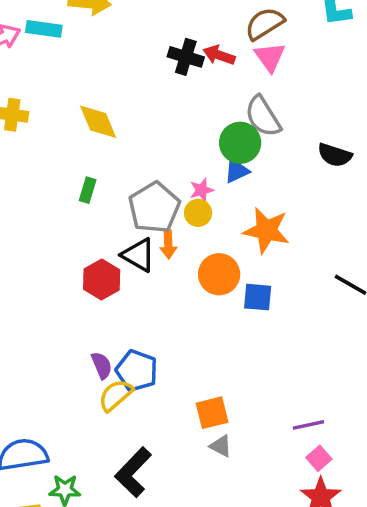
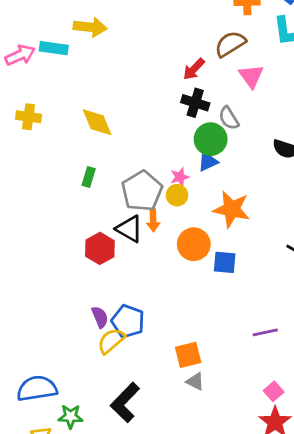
red arrow: (219, 55) -> (194, 69), turned -65
black cross: (186, 57) -> (195, 103), moved
pink triangle: (270, 57) -> (251, 76), moved
gray semicircle: (263, 116) -> (229, 118), size x0.7
purple line: (308, 425) -> (265, 332), moved

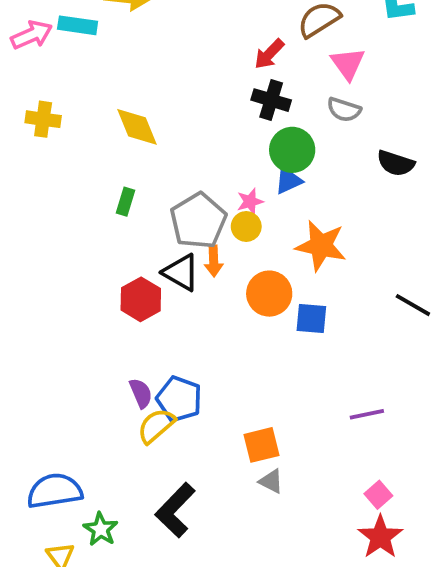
gray semicircle: (229, 118) -> (344, 110), moved, turned -40
green star: (71, 417) -> (101, 529), turned 30

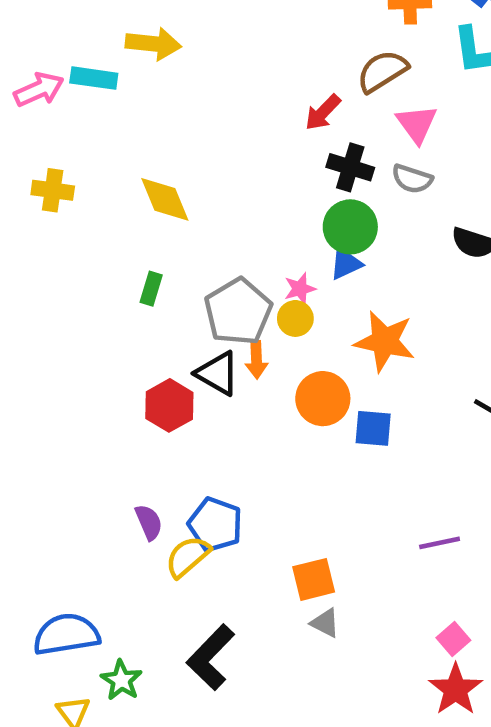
black cross: (271, 100) -> (350, 167), moved
purple semicircle: (141, 393) -> (149, 522), moved

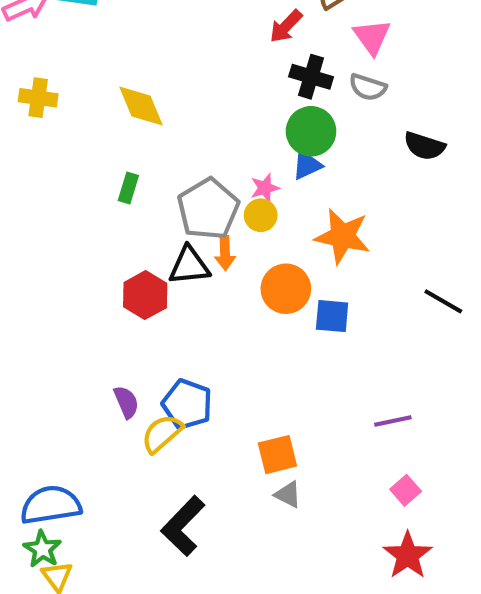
black triangle: (217, 373) -> (189, 266), turned -36
pink square: (453, 639) -> (406, 490), moved
green star: (121, 680) -> (42, 549), moved

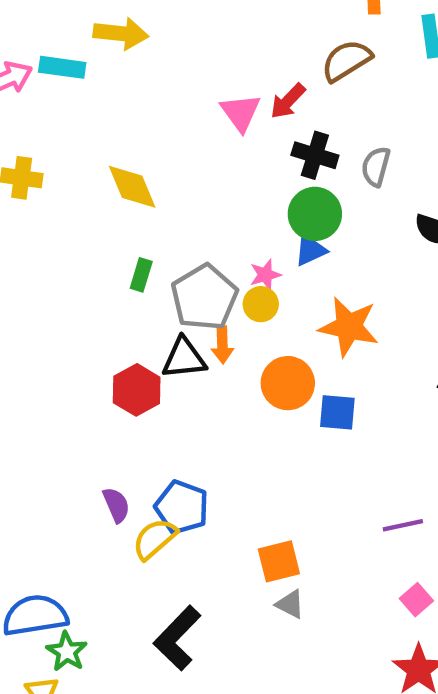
pink triangle: (372, 37) -> (240, 112), moved
gray semicircle: (368, 87) -> (376, 167), turned 87
green rectangle: (128, 188) -> (141, 275), moved
green star: (42, 549) -> (67, 652), moved

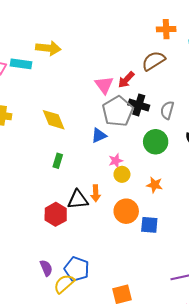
green circle: (315, 214) -> (156, 142), moved
blue triangle: (310, 250) -> (99, 135), moved
gray pentagon: (204, 297) -> (118, 111), moved
yellow circle: (261, 304) -> (122, 174), moved
orange star: (349, 327) -> (155, 185), size x0.6

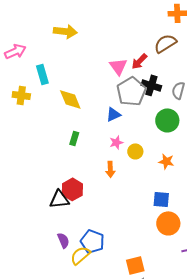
cyan rectangle: (21, 64) -> (42, 74), moved, turned 66
pink star: (116, 161) -> (116, 142), moved
black triangle: (78, 200) -> (59, 199), moved
orange circle: (126, 211) -> (168, 223), moved

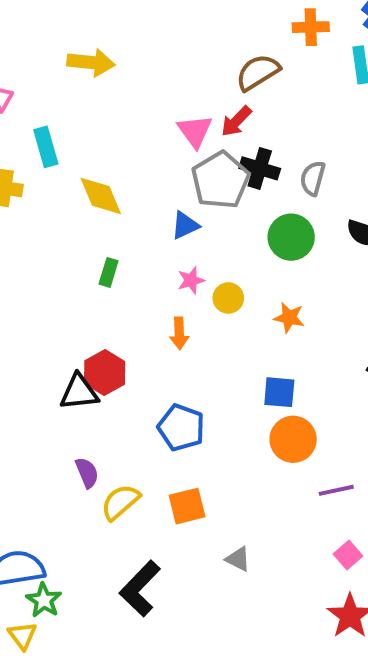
brown semicircle: (165, 43) -> (258, 72), moved
blue pentagon: (92, 241) -> (181, 428), moved
orange square: (135, 265) -> (187, 506), moved

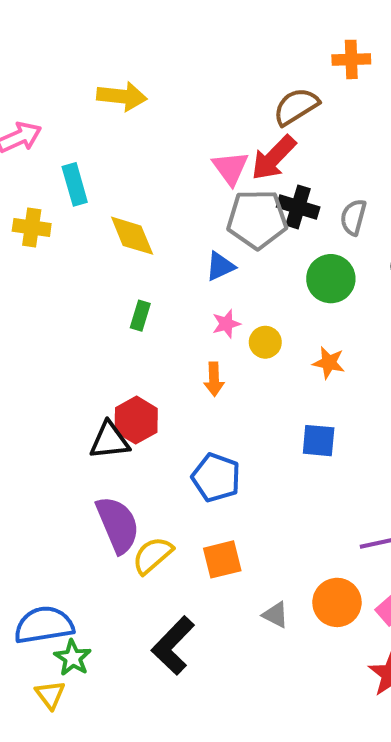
red arrow: (236, 121) -> (273, 158), size x1.4
gray pentagon: (220, 180) -> (257, 219), turned 30
orange circle: (293, 439) -> (337, 602), moved
purple semicircle: (87, 473) -> (118, 525), size x1.8

